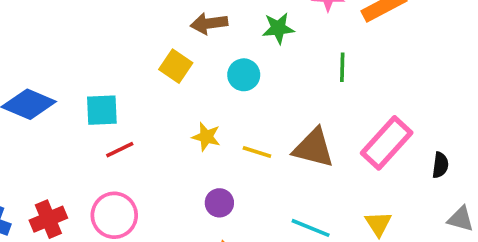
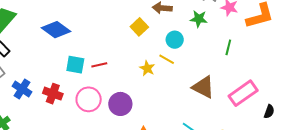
cyan square: (102, 110) -> (75, 65), moved
yellow line: (257, 152) -> (167, 59), moved
purple circle: (219, 203) -> (120, 104), moved, size x1.5
red cross: (48, 219) -> (53, 94), turned 30

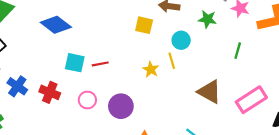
yellow square: (139, 27) -> (144, 25), turned -36
yellow line: (167, 59) -> (172, 61), turned 42
pink circle: (89, 99) -> (87, 100), size x0.7

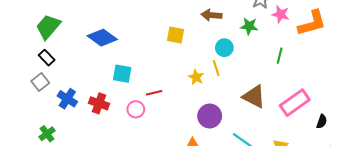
yellow square: (144, 25) -> (176, 35), moved
red line: (100, 64) -> (154, 93), moved
purple circle: (121, 106) -> (210, 116), moved

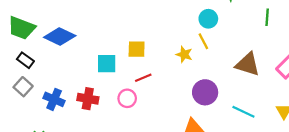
green trapezoid: (48, 27) -> (22, 28), turned -100
yellow square: (176, 35) -> (137, 49), moved
blue diamond: (102, 38) -> (60, 36), moved

